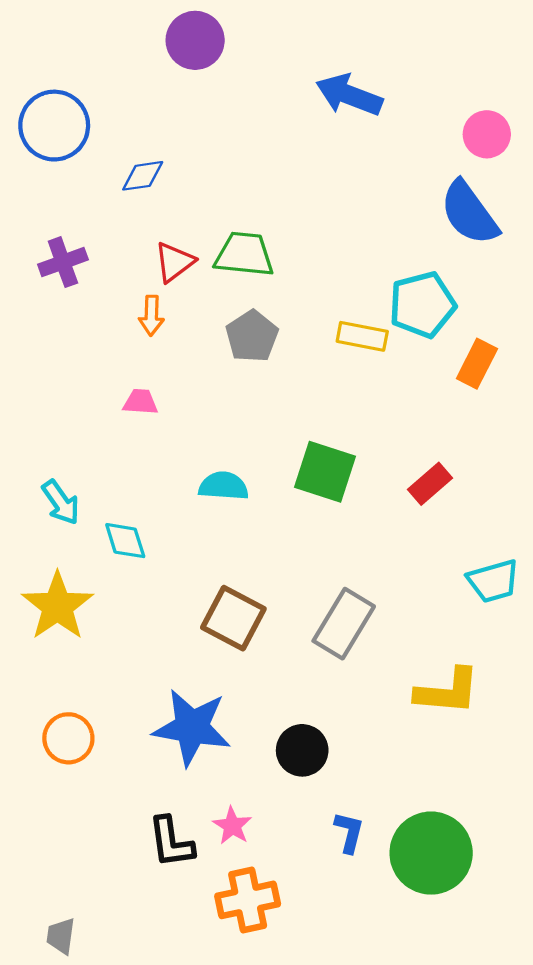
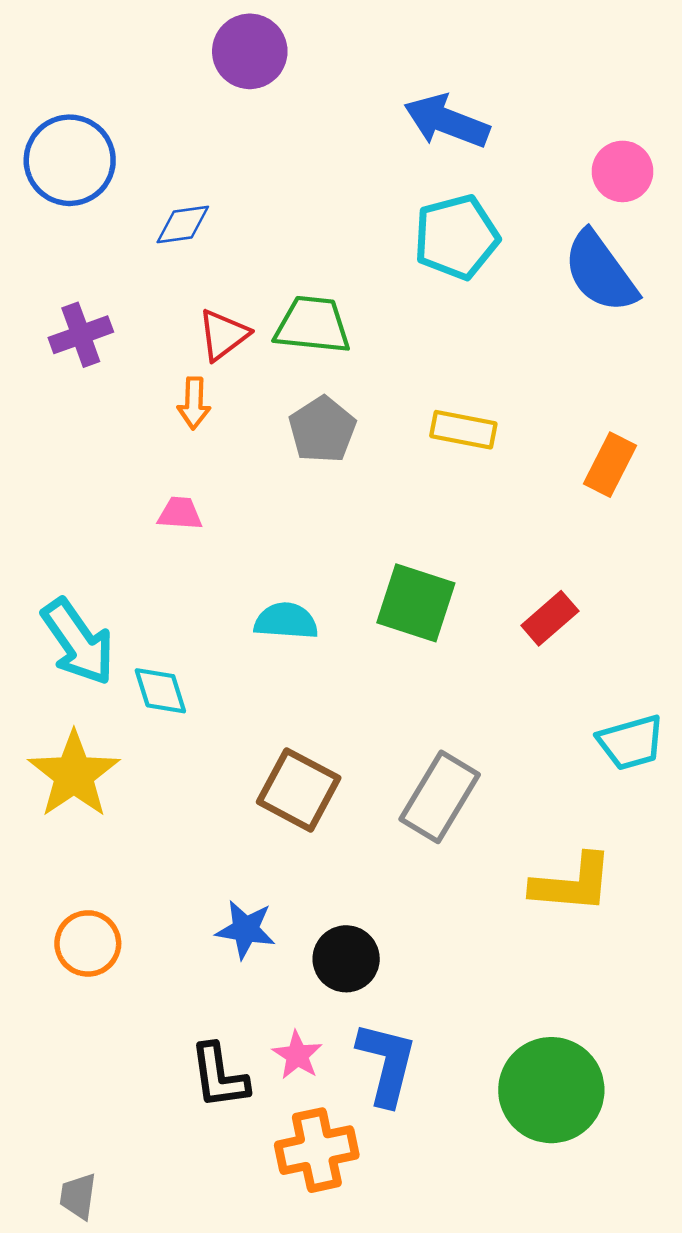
cyan pentagon: (422, 305) -> (456, 237), moved
cyan arrow: (61, 502) -> (78, 642), size x1.5
blue star: (192, 727) -> (246, 930), size x0.6
black circle: (302, 750) -> (346, 959), moved
blue L-shape: (349, 832) -> (387, 1064), moved, size x1.6

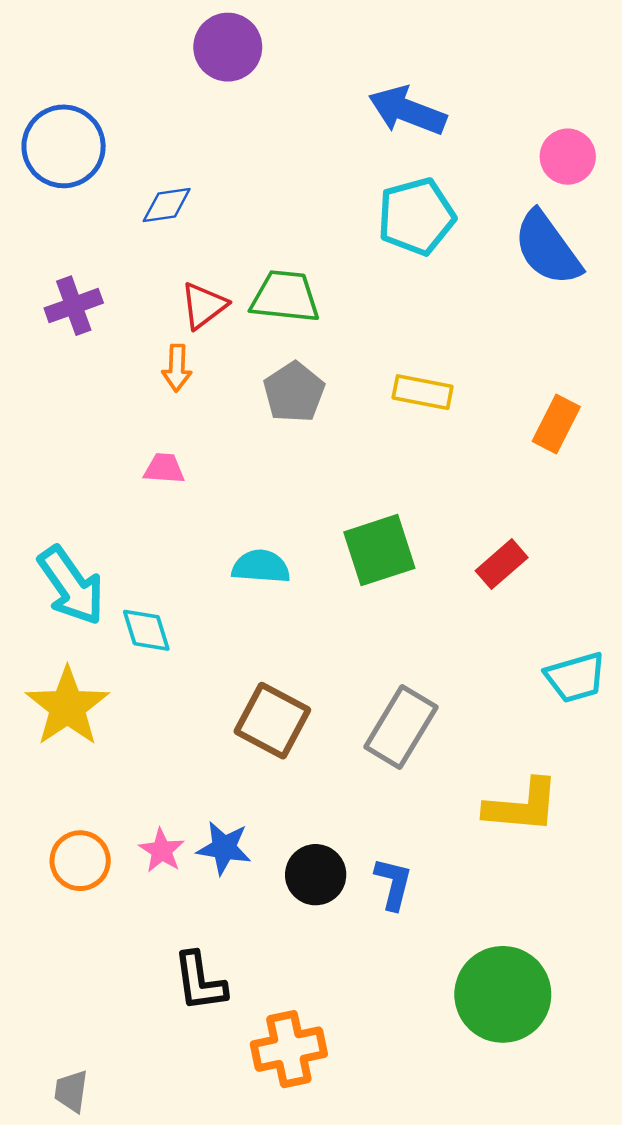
green square: (416, 603) -> (379, 550), turned -36
pink star: (297, 1055) -> (162, 850), moved
blue L-shape: (387, 1064) -> (393, 884), moved, size x0.7

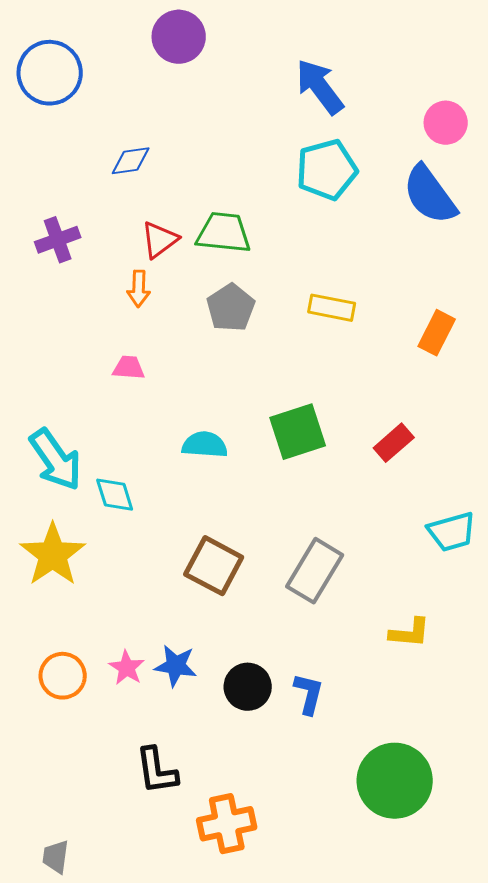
blue arrow: (407, 111) -> (320, 87), turned 32
blue circle: (64, 146) -> (50, 73), moved
yellow L-shape: (522, 806) -> (410, 633), size x0.7

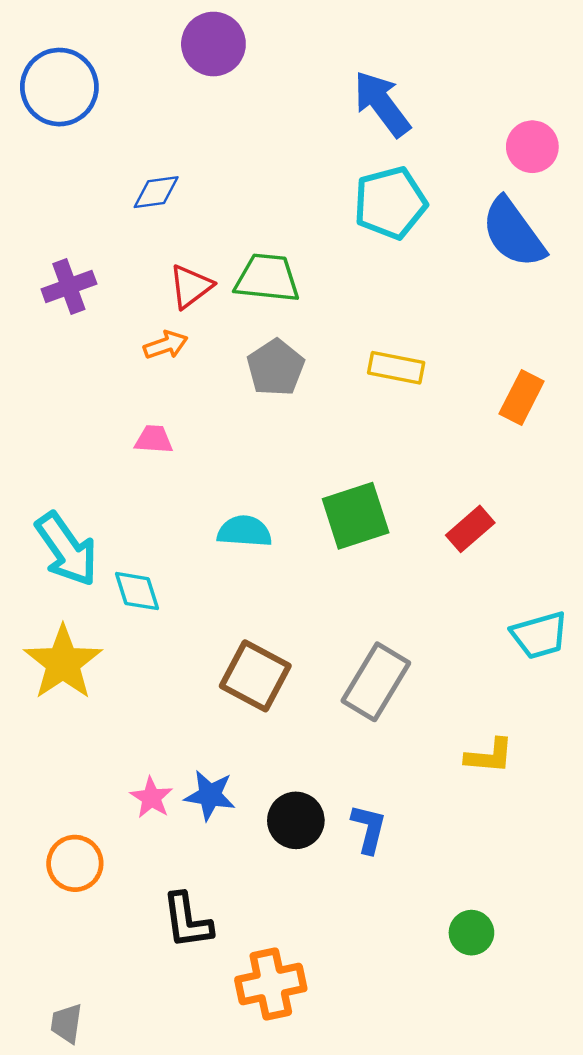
orange arrow: (139, 289) -> (166, 345), turned -111
orange circle: (63, 676) -> (75, 863), moved
green circle: (395, 781) -> (471, 933), size x0.5

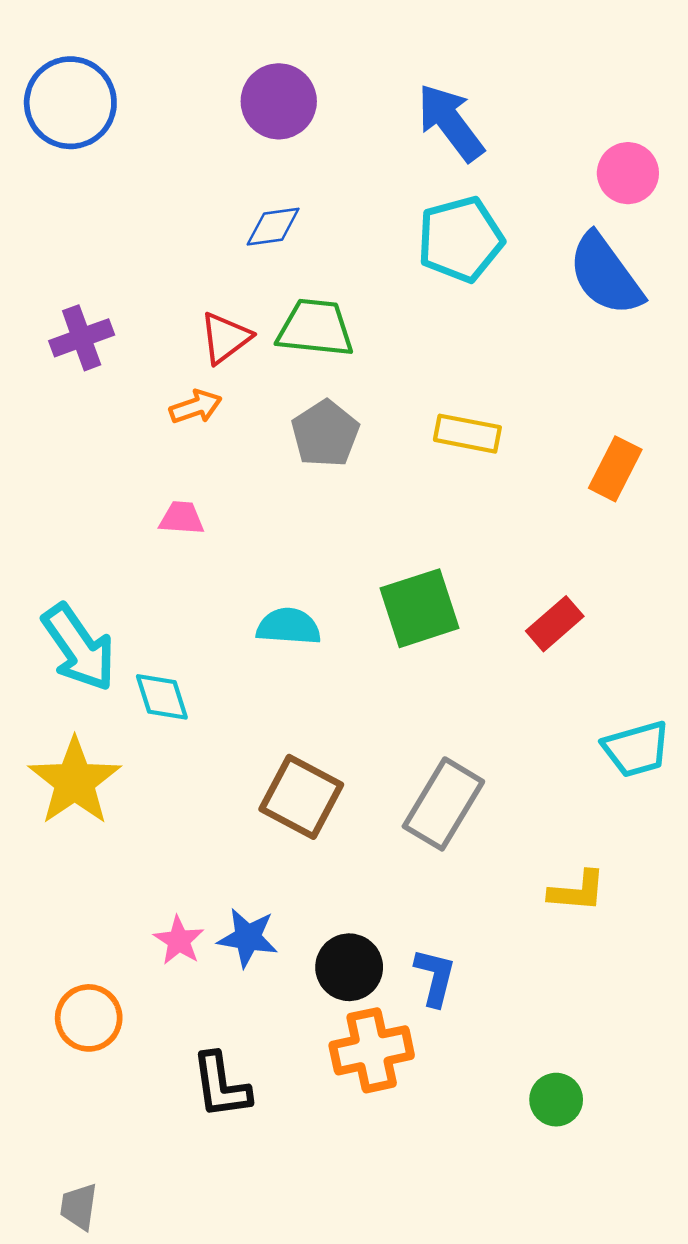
purple circle: (213, 44) -> (279, 101), moved
blue diamond: (156, 192) -> (273, 227), moved
orange cross: (271, 984) -> (372, 1050), moved

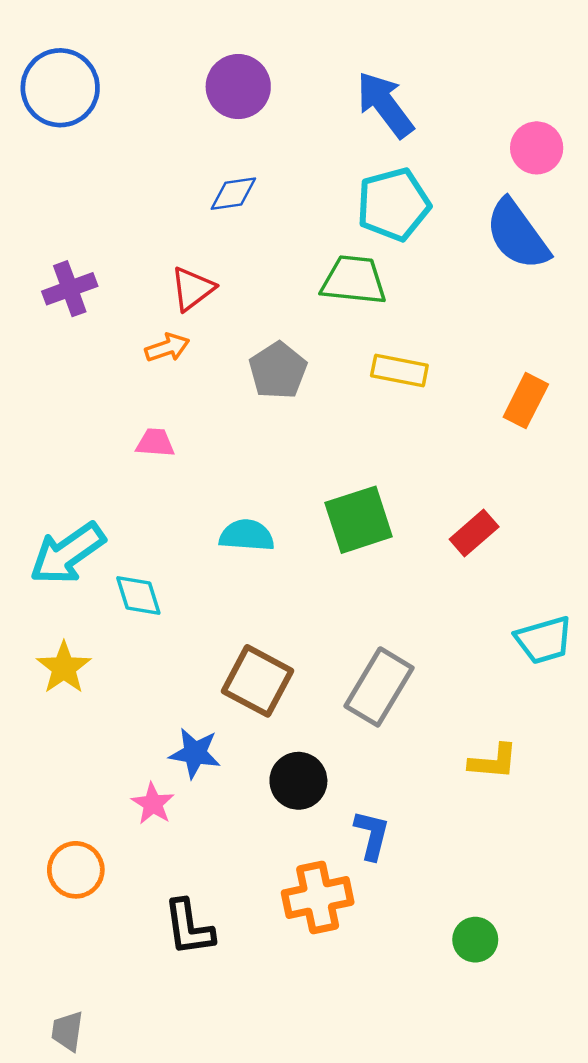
green trapezoid: (315, 328) -> (354, 280), moved
cyan arrow: (79, 648) -> (67, 553), turned 90
yellow star: (75, 781) -> (64, 668), size x0.7
blue star: (248, 938) -> (195, 753), moved
black circle: (349, 967) -> (298, 781), moved

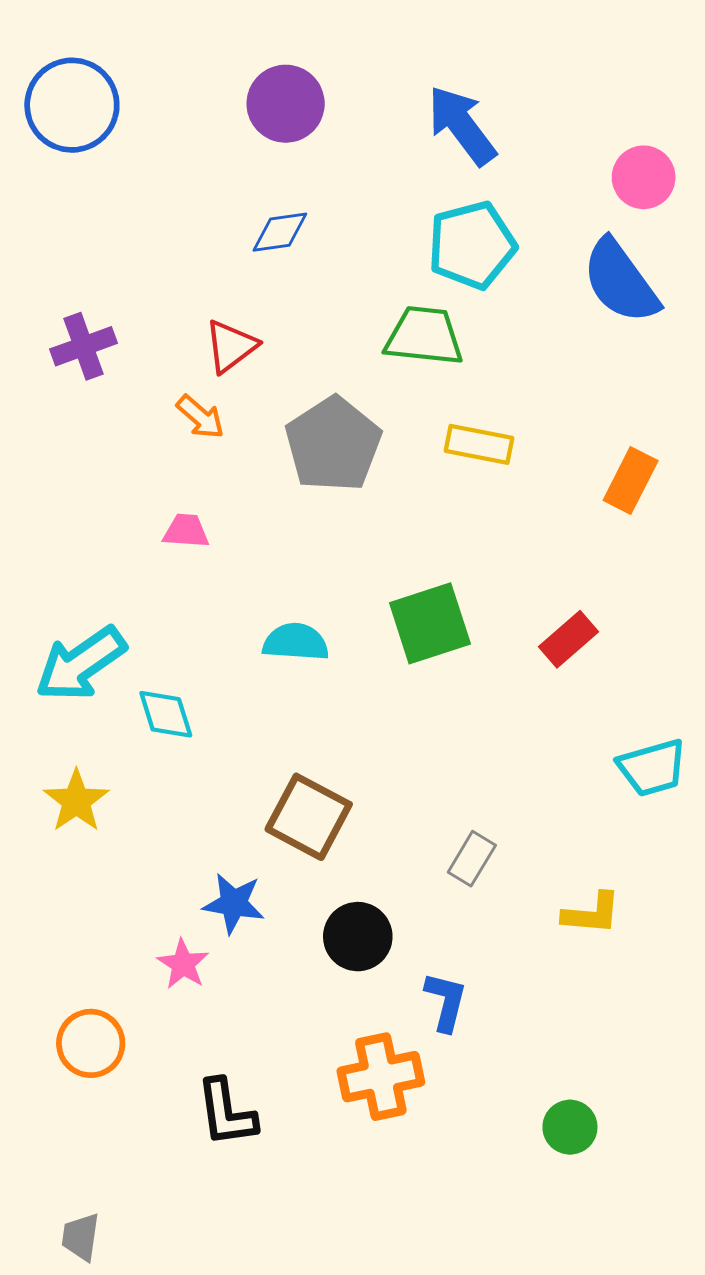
orange arrow: (167, 348) -> (200, 417), turned 60
gray pentagon: (278, 371) -> (333, 444), size x1.4
gray rectangle: (379, 687) -> (472, 859), moved, size x0.6

